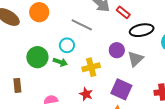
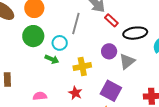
red rectangle: (123, 12) -> (111, 20), moved
gray line: (82, 25) -> (76, 24), turned 75
green circle: (37, 57) -> (33, 36), moved

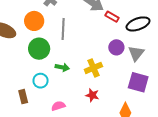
gray line: (76, 24) -> (63, 29), moved
cyan circle: (60, 43) -> (41, 81), moved
purple square: (111, 91) -> (138, 82), moved

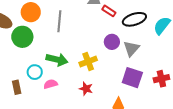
green circle: (39, 49) -> (22, 37), moved
green arrow: (62, 67) -> (57, 60), size x1.5
pink semicircle: (58, 106) -> (51, 84), moved

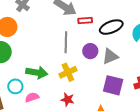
red rectangle: (109, 11) -> (85, 20), turned -32
gray line: (59, 21) -> (66, 42), moved
gray triangle: (131, 49) -> (110, 56), turned 30

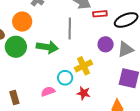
gray line: (66, 42) -> (70, 29), moved
green arrow: (37, 72) -> (47, 47), moved
cyan circle: (15, 86) -> (65, 78), moved

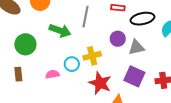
green circle: (16, 47) -> (25, 44), moved
red star: (84, 93) -> (100, 83), moved, size x1.6

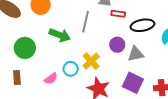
yellow cross: (92, 56) -> (91, 61), turned -30
pink semicircle: (52, 74) -> (51, 79), turned 152

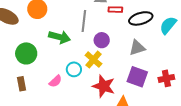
purple circle: (117, 45) -> (102, 40), moved

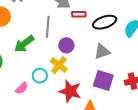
green arrow: (60, 37) -> (24, 44), turned 130

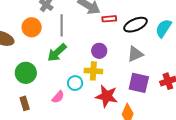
gray line: (48, 27) -> (62, 25), moved
yellow cross: (59, 65) -> (93, 71), turned -30

